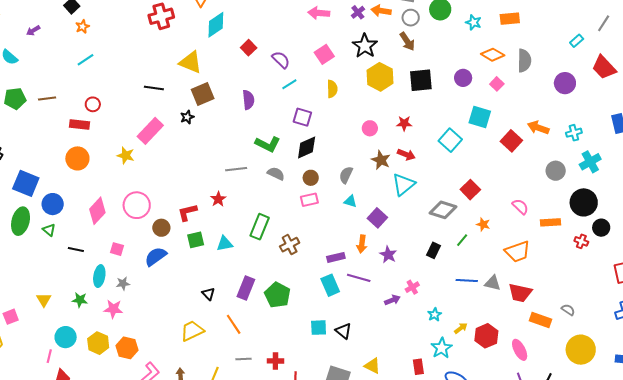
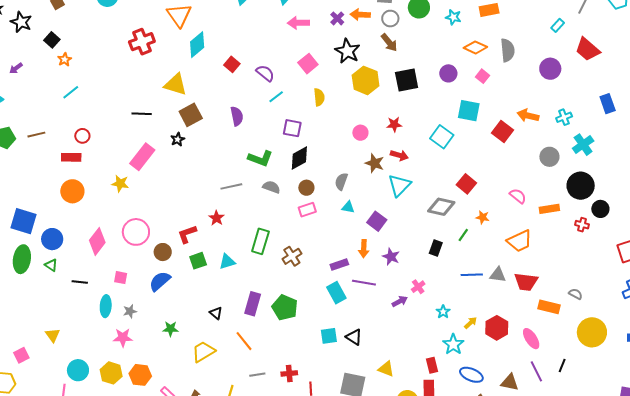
green star: (80, 300) -> (171, 329), moved

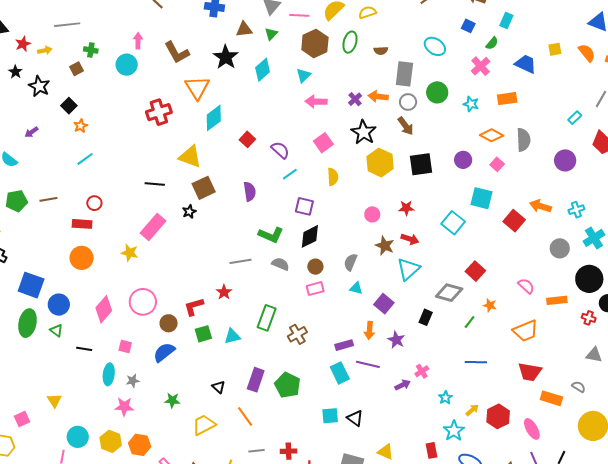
black rectangle: (436, 248) -> (426, 317), moved
gray triangle: (498, 275) -> (594, 355), moved

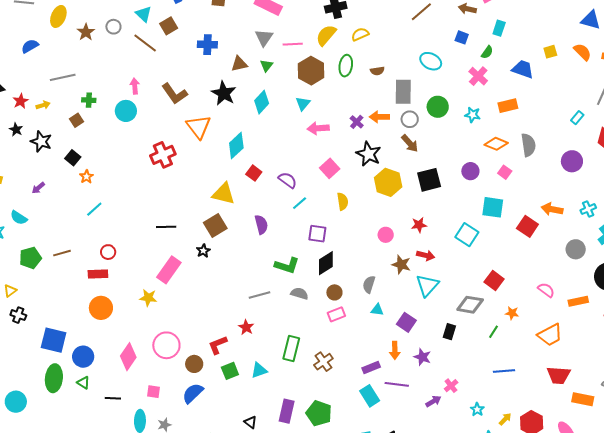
cyan diamond: (214, 118) -> (236, 145), moved
yellow triangle: (190, 157) -> (223, 194), moved

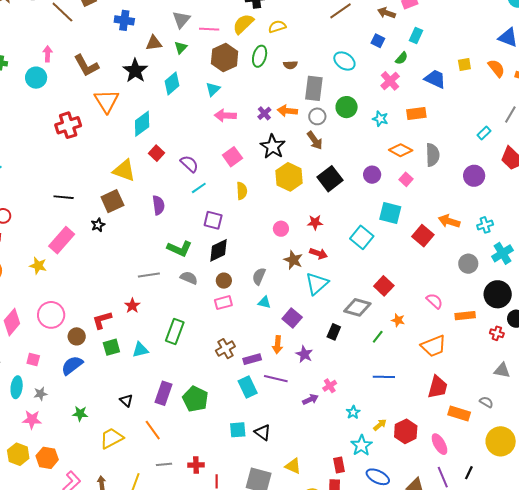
black square: (429, 180) -> (330, 179), turned -30
brown cross: (323, 362) -> (225, 349), moved
red trapezoid: (559, 375) -> (438, 387), turned -85

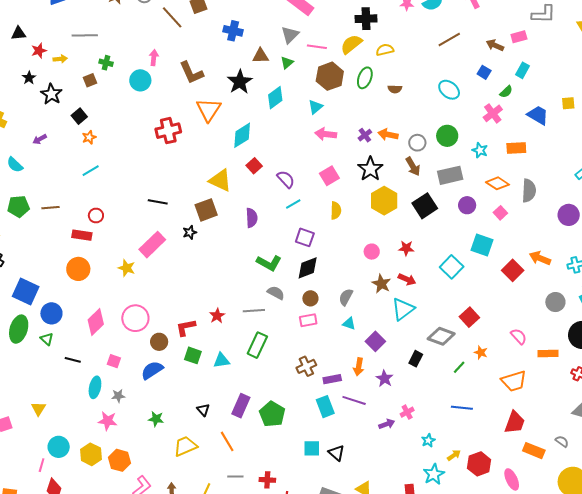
gray rectangle: (314, 88) -> (450, 175), moved, turned 65
gray line: (149, 275) -> (254, 311), moved
green square: (111, 347) -> (193, 355), turned 30

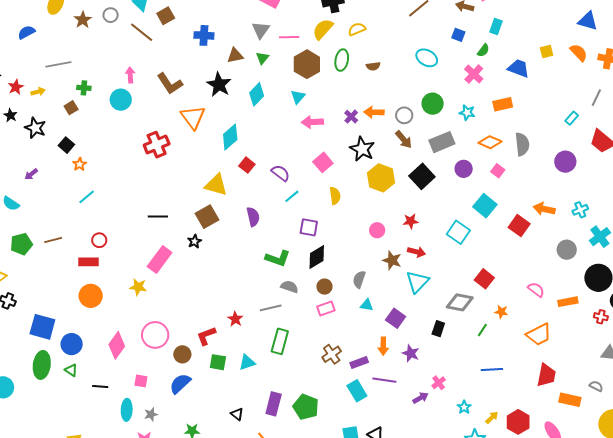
cyan square: (482, 245) -> (485, 206), turned 30

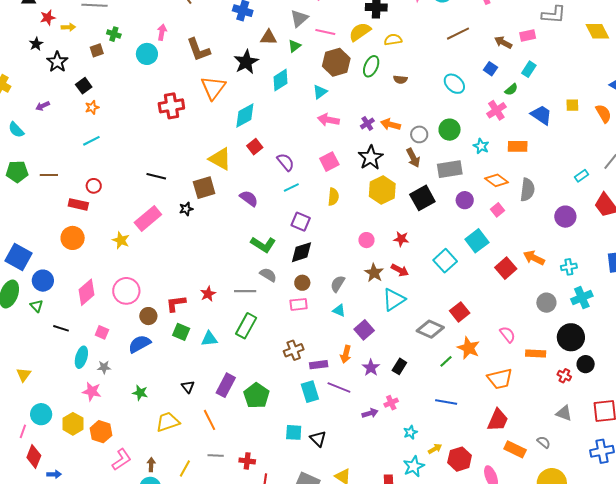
purple semicircle: (253, 217) -> (249, 198), turned -54
orange star: (501, 312) -> (469, 348), size x1.6
black rectangle: (438, 329) -> (399, 366), moved

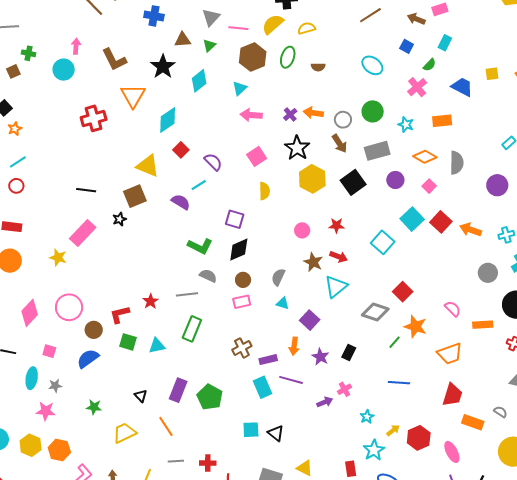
red circle: (94, 186) -> (16, 186), moved
cyan line: (291, 187) -> (199, 185), moved
red square: (506, 268) -> (441, 222), moved

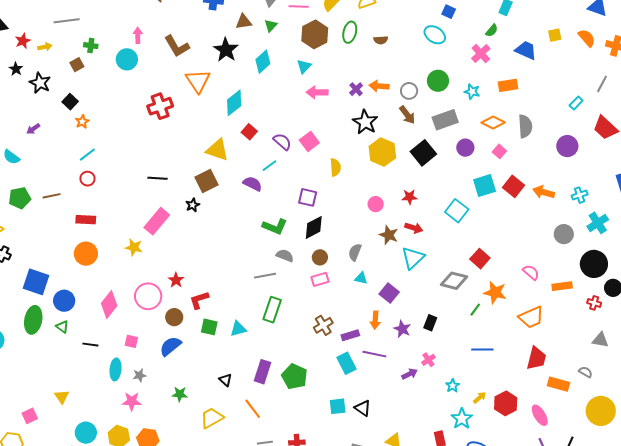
blue square: (407, 46) -> (449, 12), moved
pink square: (257, 156) -> (309, 141), moved
cyan square: (412, 219) -> (485, 186), turned 30
red star: (151, 301) -> (176, 280), moved

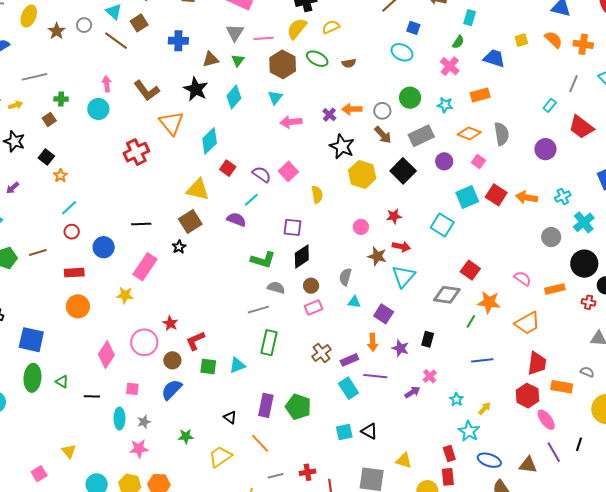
green ellipse: (350, 32) -> (317, 59), turned -70
blue circle: (64, 301) -> (104, 247), moved
red hexagon: (506, 403) -> (527, 396), moved

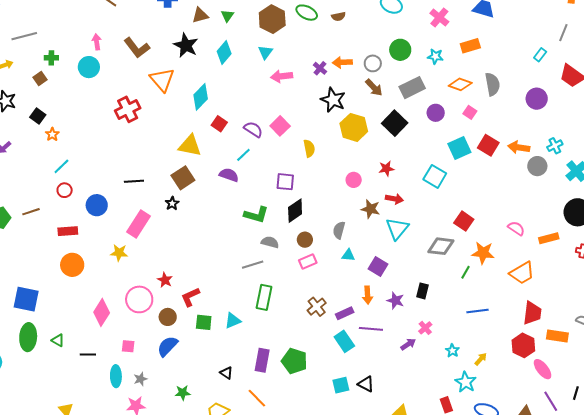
gray circle: (551, 237) -> (537, 166), moved

